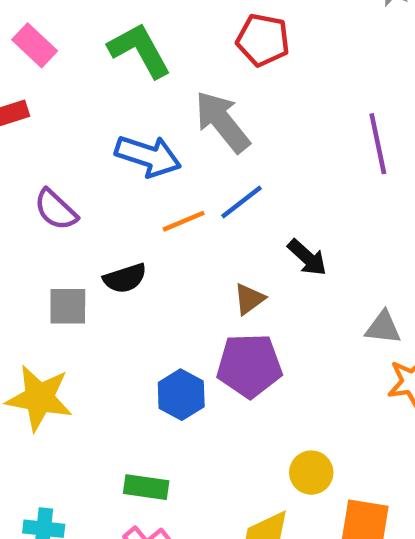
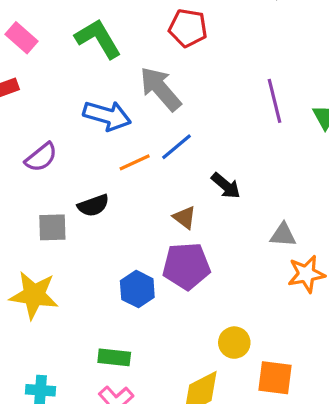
purple semicircle: (56, 210) -> (41, 157), turned -80
brown triangle: (249, 299) -> (185, 217), turned -45

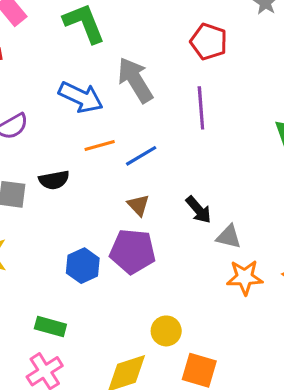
red pentagon: (188, 28) -> (209, 42), moved
purple line: (274, 101) -> (201, 108), moved
blue line: (177, 147) -> (141, 156), moved
black arrow: (226, 186) -> (198, 210), moved

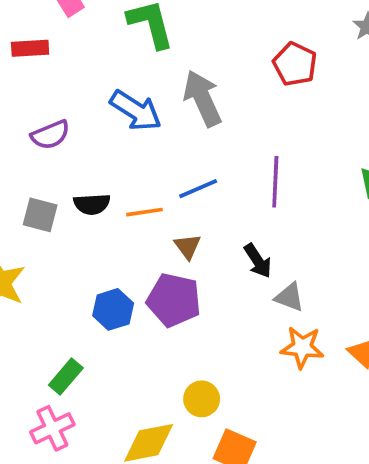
purple line: (201, 108) -> (275, 182), moved
orange line: (100, 146) -> (144, 212), moved
green rectangle: (50, 327) -> (66, 376), turned -72

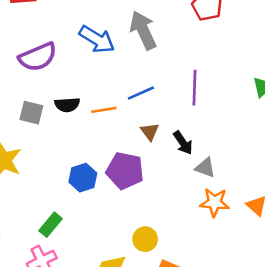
purple semicircle: (50, 135) -> (38, 57), size x1.4
brown triangle: (188, 246) -> (150, 132), moved

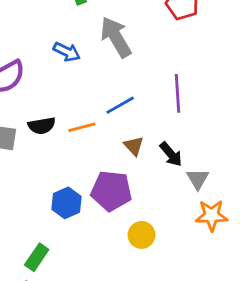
blue arrow: (97, 39) -> (67, 52), size x0.7
gray triangle: (205, 168) -> (198, 179), turned 45
yellow circle: (145, 239) -> (142, 235), moved

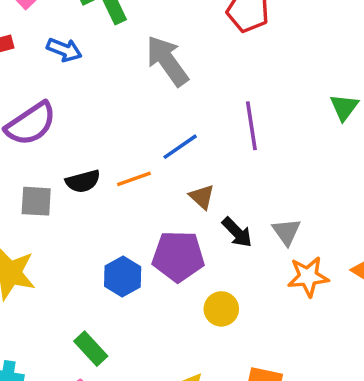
blue arrow: (67, 52) -> (64, 50), moved
black arrow: (171, 154) -> (237, 232), moved
green rectangle: (37, 257) -> (91, 349), turned -72

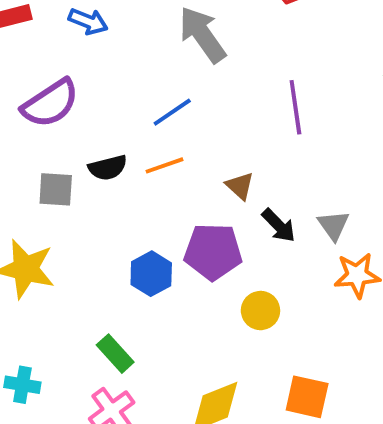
blue line: (180, 147) -> (172, 112), moved

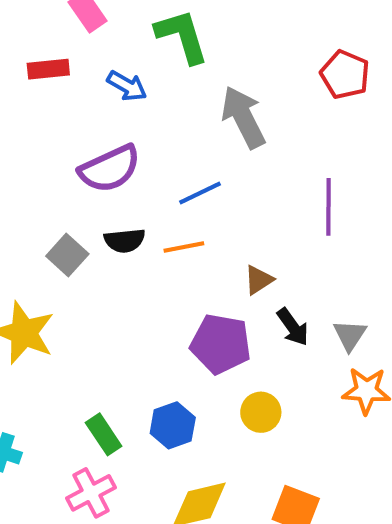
purple semicircle: (50, 103) -> (110, 169), moved
brown triangle: (240, 186) -> (259, 280), turned 36
gray square: (56, 189) -> (67, 255), turned 30
blue hexagon: (151, 274) -> (173, 425), moved

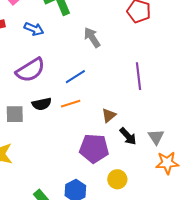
gray arrow: (243, 117) -> (92, 37), size x0.7
gray square: (67, 255) -> (15, 114), turned -36

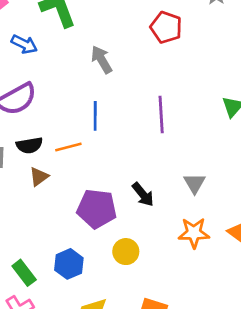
blue line: (75, 77) -> (95, 116), moved, turned -60
brown triangle: (109, 115) -> (39, 177), moved
gray triangle: (156, 137) -> (195, 183), moved

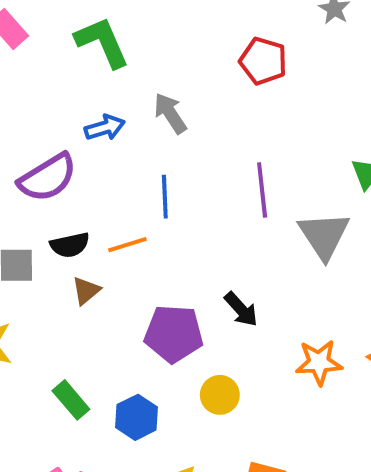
blue arrow: (24, 44) -> (105, 128), moved, turned -40
gray triangle: (195, 183) -> (324, 235), moved, size x1.6
green rectangle: (24, 273) -> (71, 400), moved

